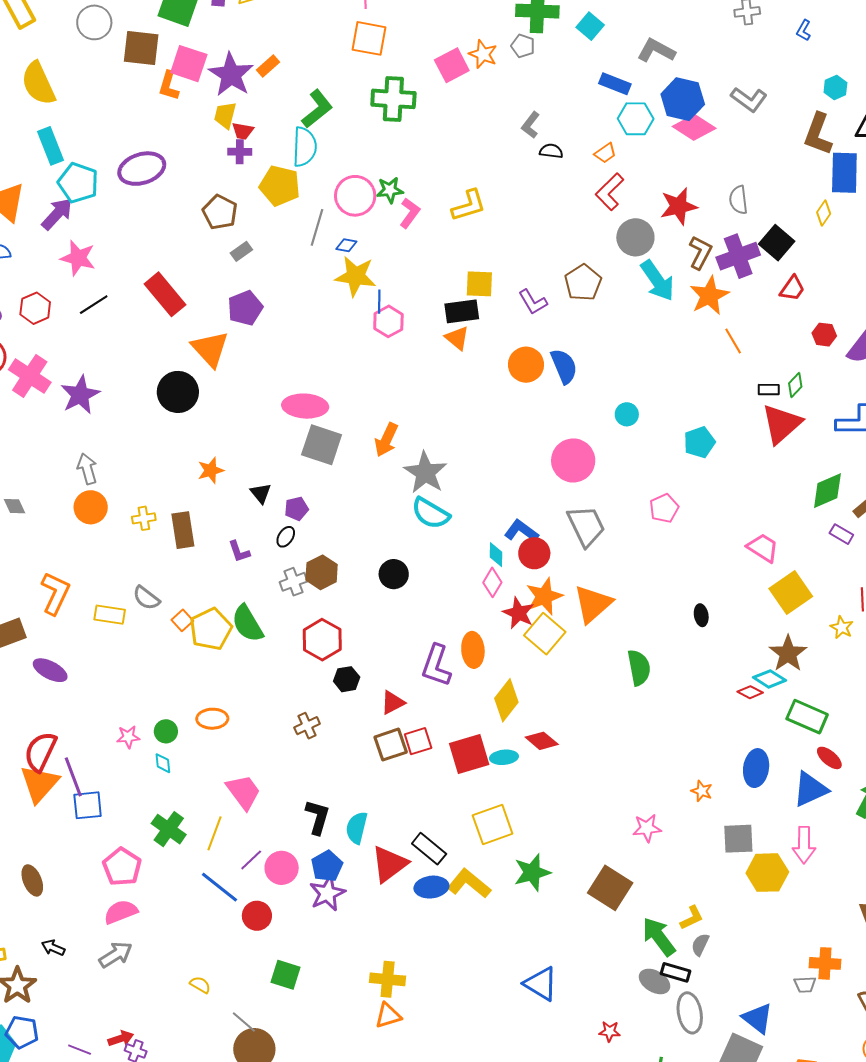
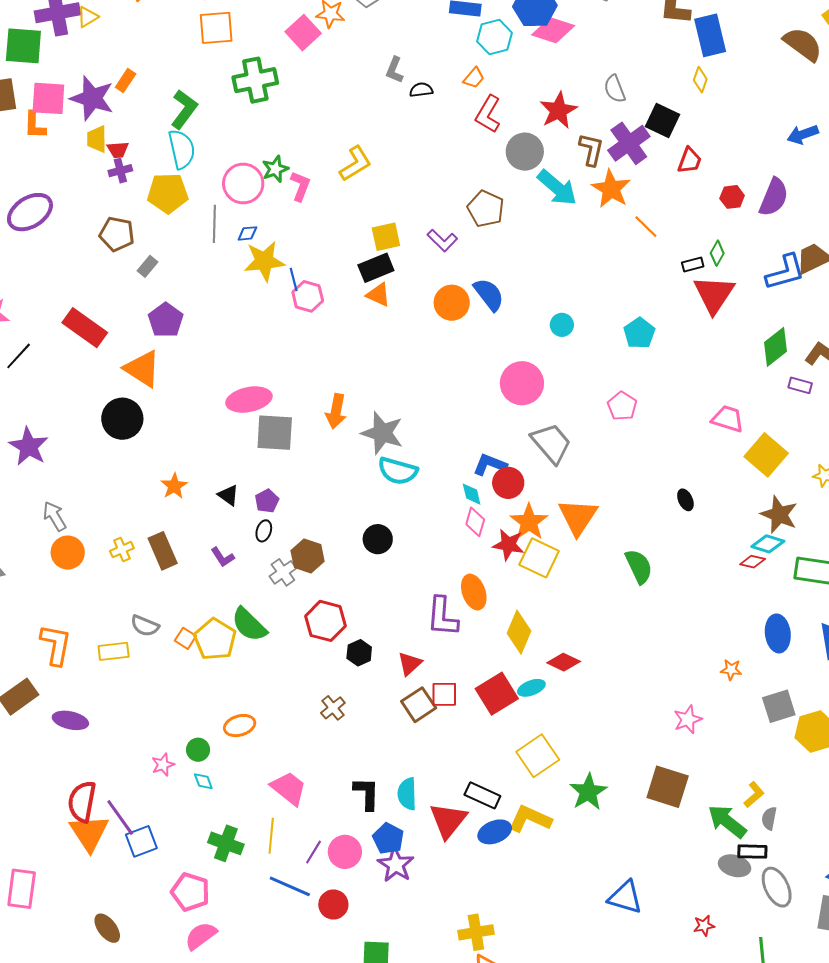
red square: (418, 741) -> (444, 694), turned 32

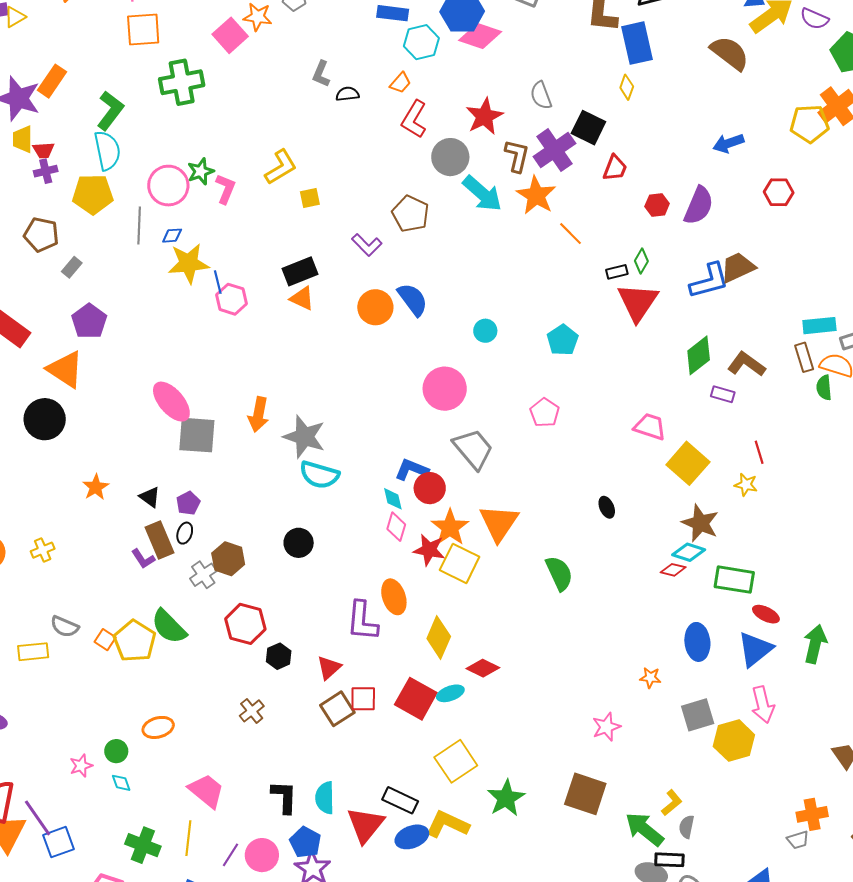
orange rectangle: (126, 80) -> (52, 81), size x1.4
yellow square: (386, 237) -> (310, 198), moved, size x0.7
pink ellipse: (249, 400) -> (171, 402), turned 60
brown rectangle: (163, 551) -> (159, 540), moved
red square: (497, 694) -> (416, 699), turned -30

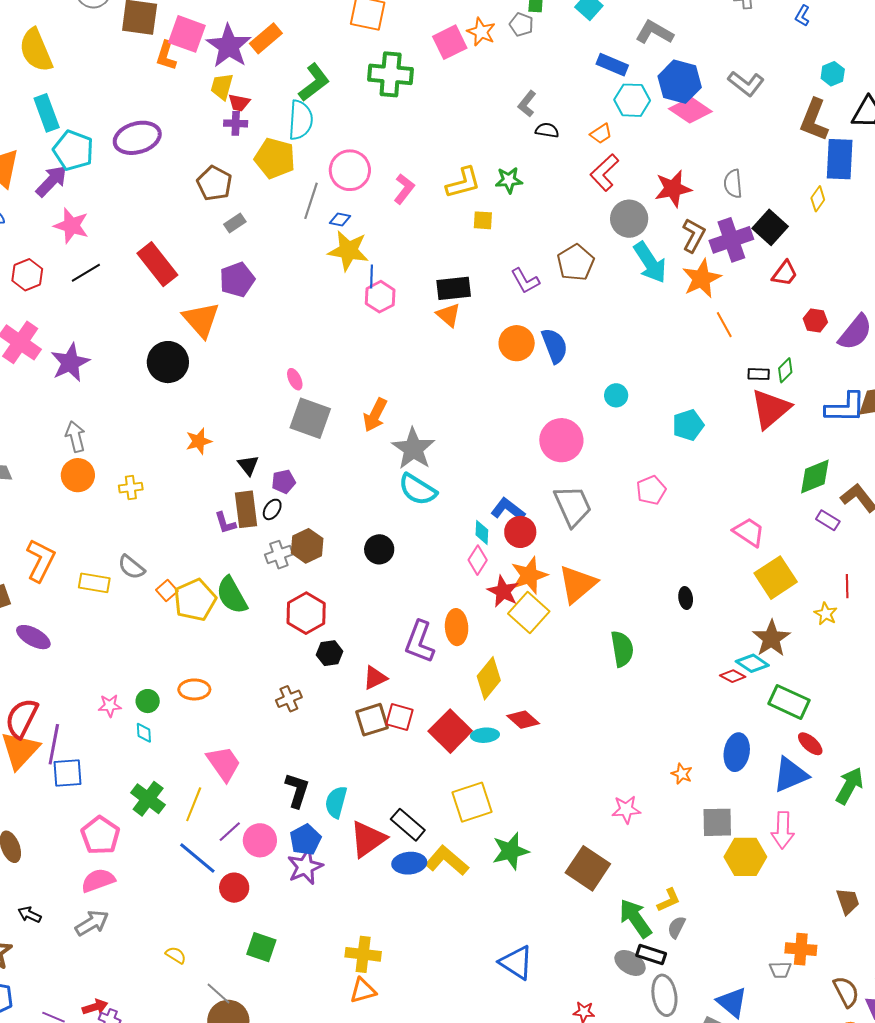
green star: (201, 171) -> (509, 180), moved
pink ellipse: (171, 402) -> (295, 379), size x0.5
purple line: (38, 818) -> (54, 744), turned 30

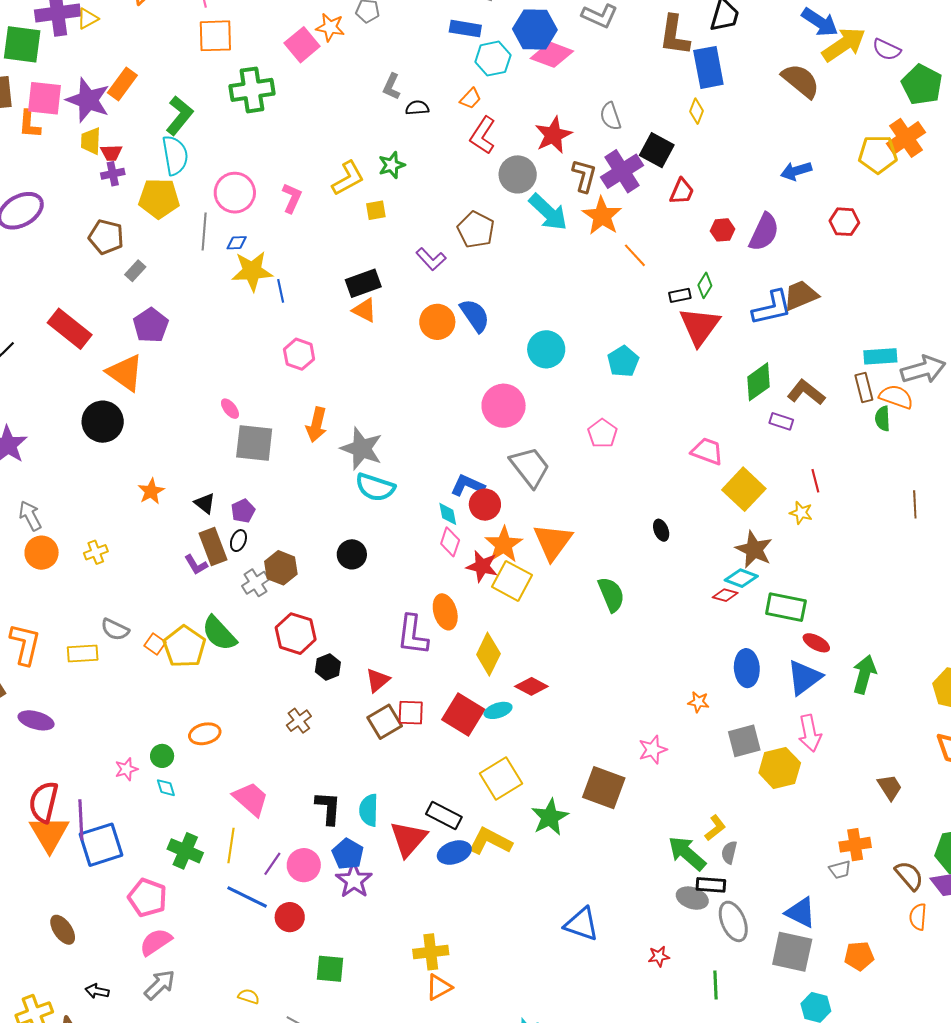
pink hexagon: (380, 297) -> (299, 354), moved
cyan circle: (616, 395) -> (546, 349), size x1.6
blue square: (68, 773) -> (101, 845), size x1.4
brown square: (588, 868) -> (604, 788), moved

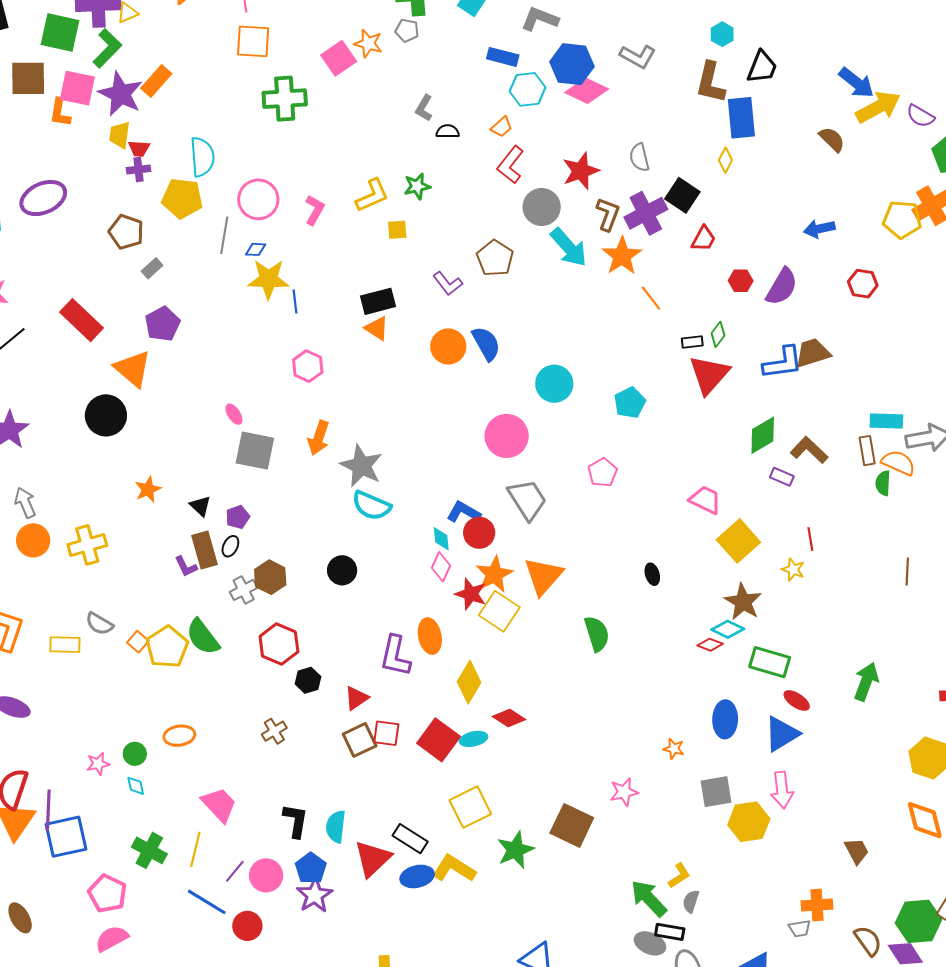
brown semicircle: (801, 81) -> (832, 139), size x0.7
green L-shape: (179, 116) -> (107, 48), moved
yellow cross: (96, 552) -> (87, 545), size x1.6
green arrow: (864, 674) -> (866, 682), moved

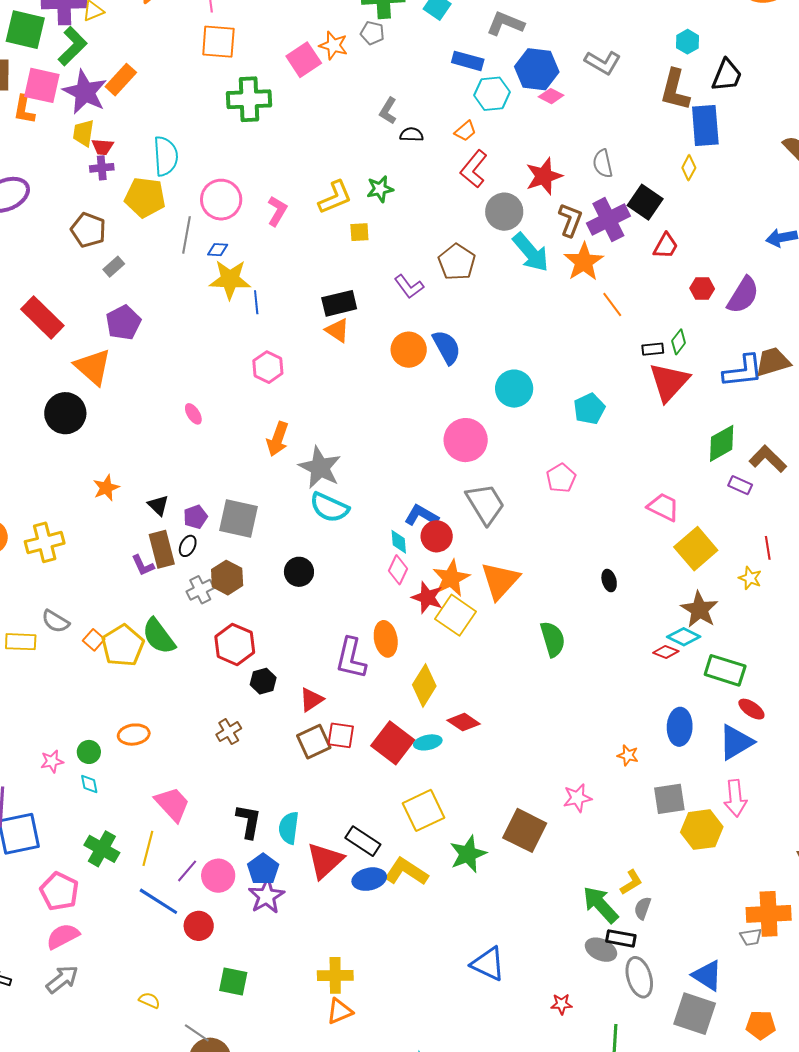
pink diamond: (587, 91) -> (551, 96), size x0.6
gray square: (255, 451) -> (238, 518), moved
orange cross: (817, 905) -> (769, 914), size x1.4

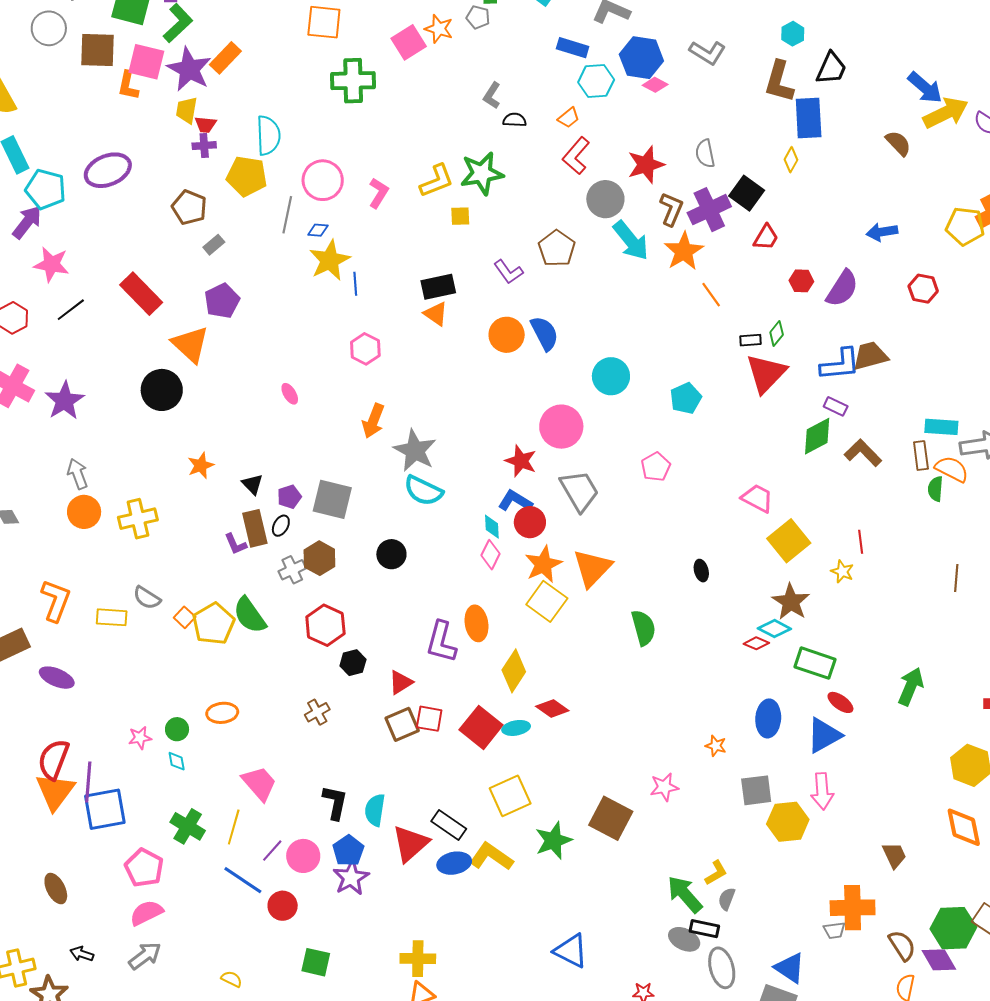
green star: (380, 189) -> (482, 173), size x1.6
yellow star: (230, 279) -> (330, 260), turned -30
purple rectangle: (740, 485) -> (836, 406), moved
red star: (427, 597) -> (521, 461), moved

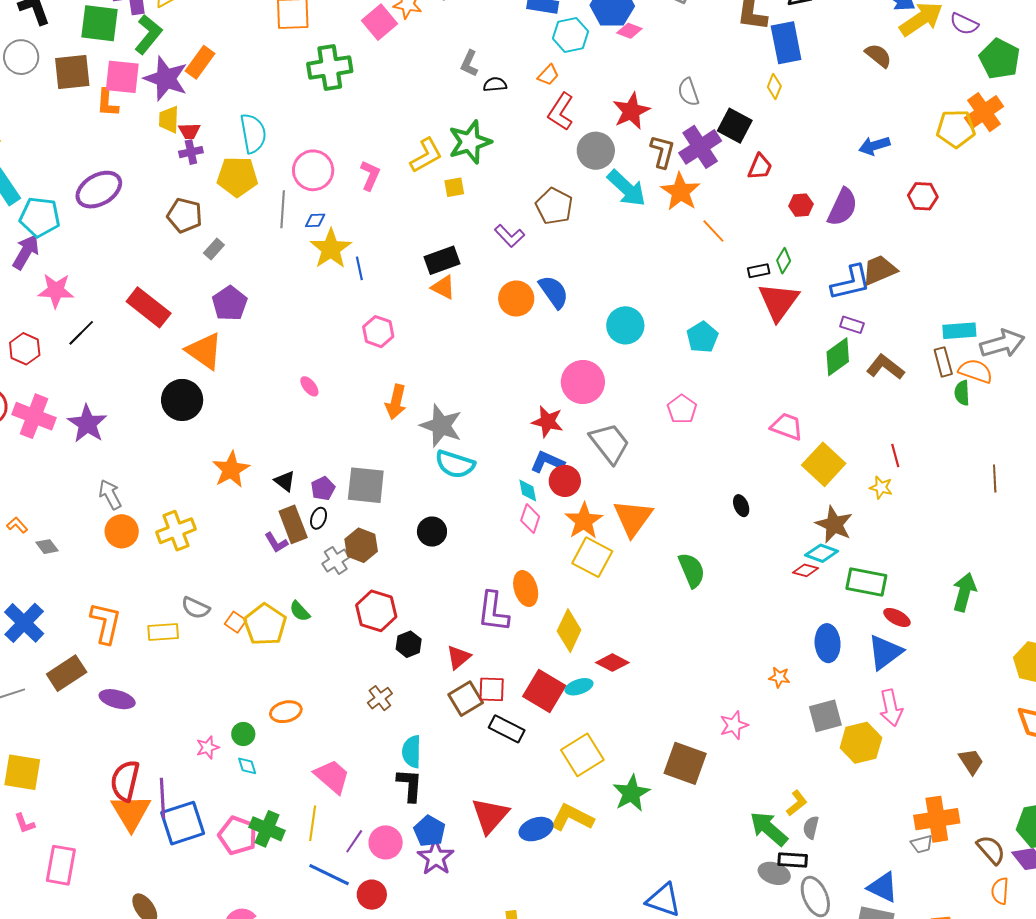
orange star: (201, 466) -> (231, 470), size x1.4
green semicircle: (250, 615) -> (300, 611), size x0.6
cyan semicircle: (375, 810) -> (412, 752), moved
black rectangle: (449, 825) -> (507, 729), moved
pink pentagon: (144, 868) -> (238, 835), moved

